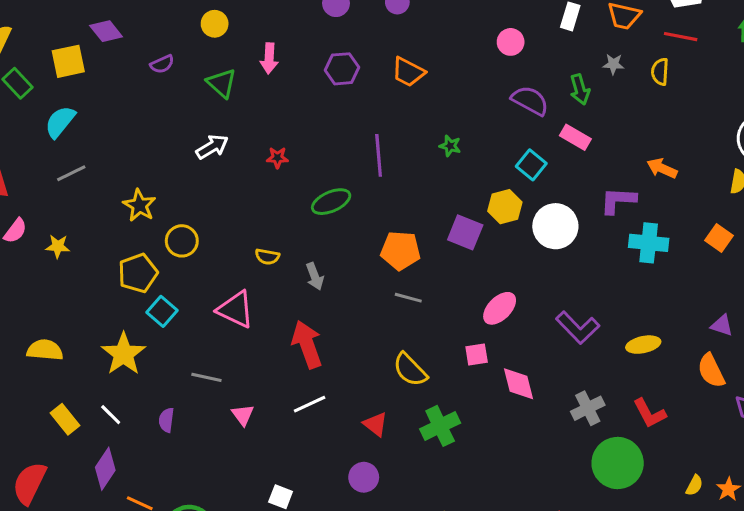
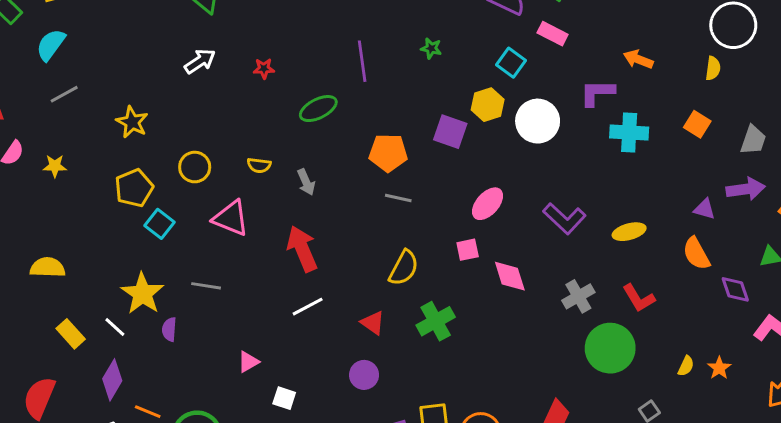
yellow circle: (182, 241) -> (195, 167), moved
yellow star: (123, 354) -> (142, 294), moved
yellow semicircle: (410, 370) -> (404, 268), turned -105
pink triangle: (243, 415) -> (248, 362), moved, turned 40

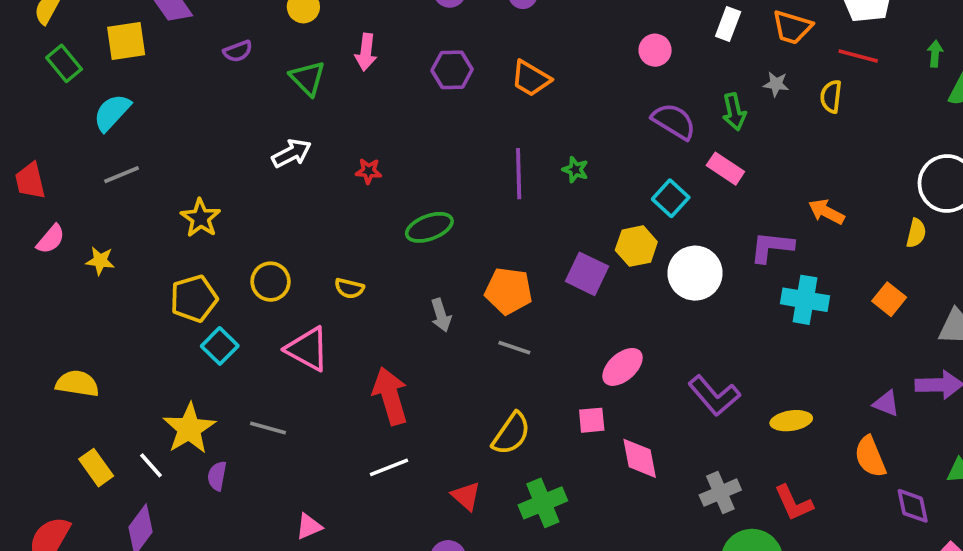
purple line: (362, 61) -> (519, 174), moved
gray arrow: (306, 182) -> (441, 315), moved

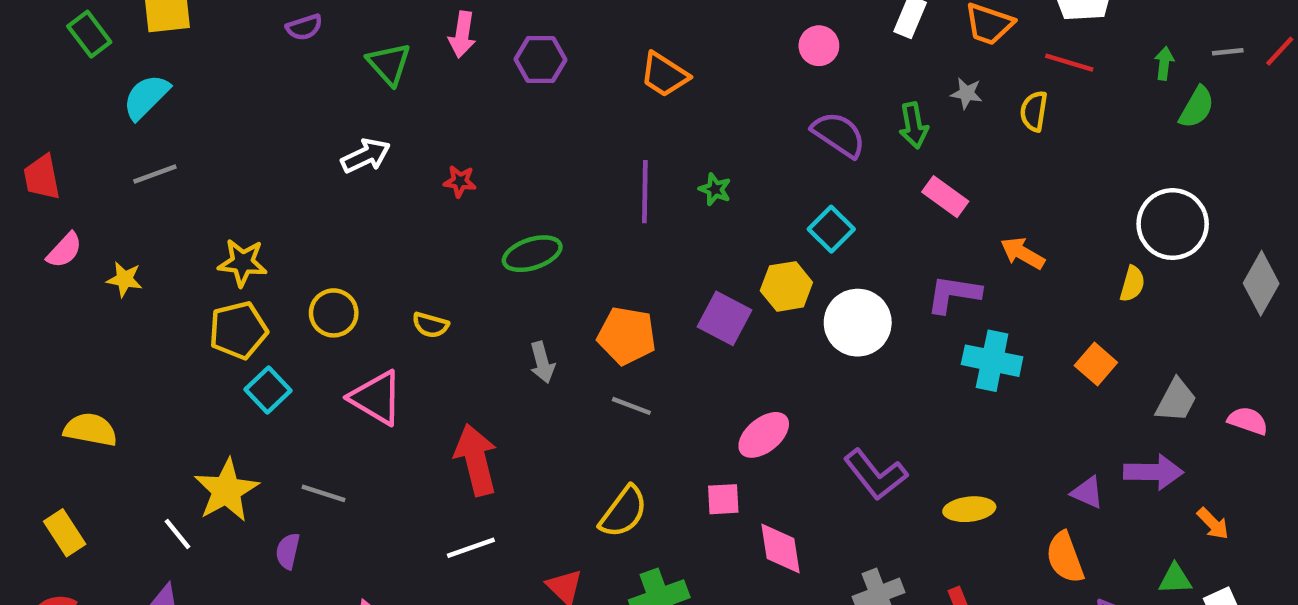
purple hexagon: (452, 70) -> (540, 60), moved
pink rectangle: (725, 169) -> (945, 197), moved
yellow star: (201, 218) -> (243, 263), moved, turned -30
yellow rectangle: (96, 468) -> (65, 533), moved
purple semicircle: (217, 476) -> (288, 551), moved

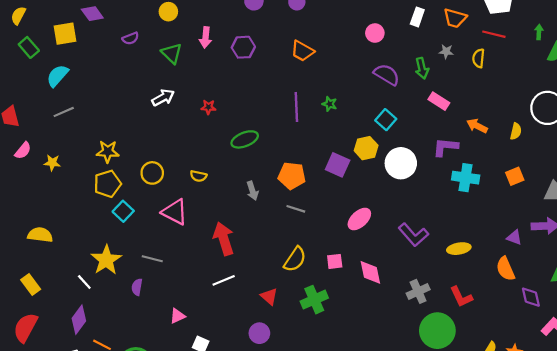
yellow semicircle: (1132, 284) -> (516, 131), moved
orange square: (1096, 364) -> (515, 176), turned 30
pink square: (723, 499) -> (335, 261), moved

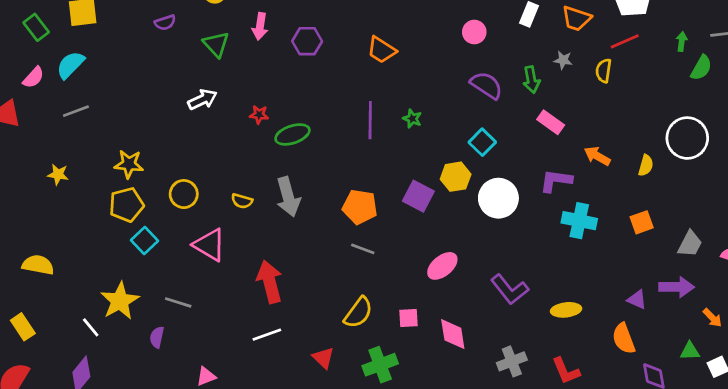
red line: (494, 34) -> (625, 41), turned -40
green ellipse: (245, 139) -> (292, 134), moved
pink semicircle: (23, 151) -> (33, 77), moved
gray arrow: (252, 191) -> (288, 197), moved, size x1.6

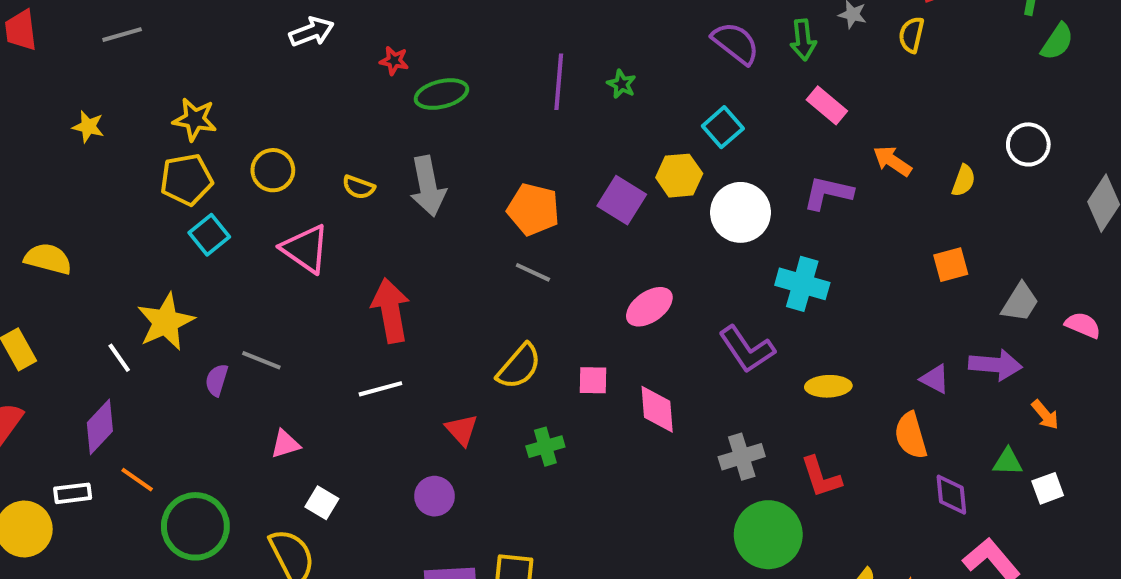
white circle: (687, 138) -> (1028, 144), size x0.7
cyan cross: (579, 221) -> (802, 284), moved
gray line: (178, 302) -> (261, 360), moved
green cross: (380, 365) -> (545, 447), size x0.7

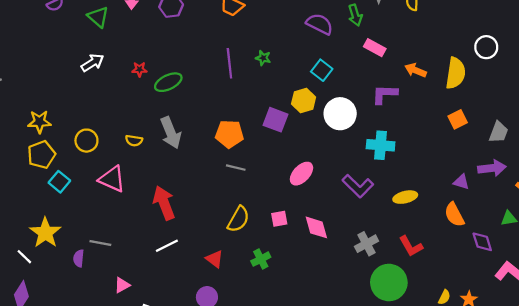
yellow semicircle: (964, 181) -> (456, 73), size x1.8

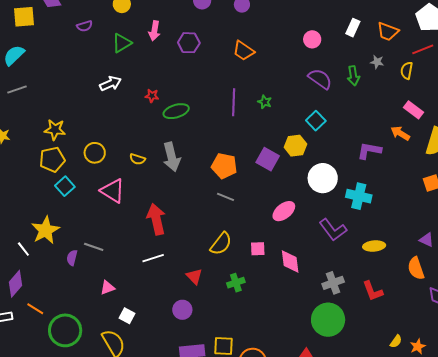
green triangle: (98, 17) -> (122, 43), turned 40
pink rectangle: (375, 48) -> (414, 110), moved
white circle: (340, 114) -> (323, 178), moved
green circle: (389, 283) -> (328, 320), moved

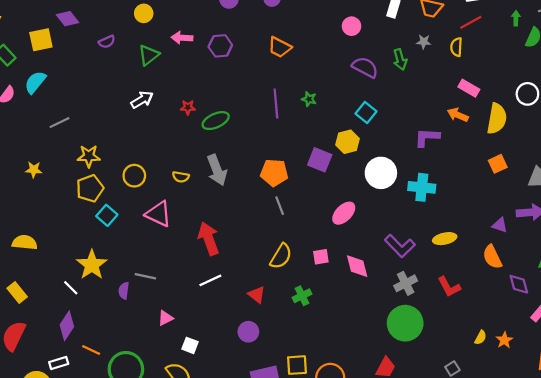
pink arrow: (154, 31) -> (182, 38), turned 90
gray line: (17, 89) -> (60, 123), moved
gray line: (226, 197) -> (280, 206), turned 54
purple L-shape: (333, 230) -> (400, 246), moved

